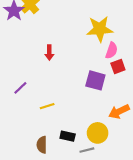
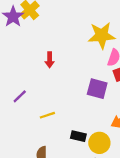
black rectangle: (68, 136) -> (78, 136), moved

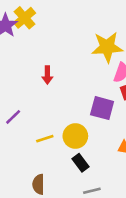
black rectangle: (78, 136) -> (80, 163), turned 40
yellow circle: (99, 143) -> (75, 136), moved

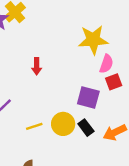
black rectangle: (80, 163) -> (86, 128), moved

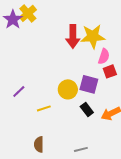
red arrow: (37, 66) -> (73, 36), moved, size x1.6
yellow circle: (63, 124) -> (68, 89), moved

